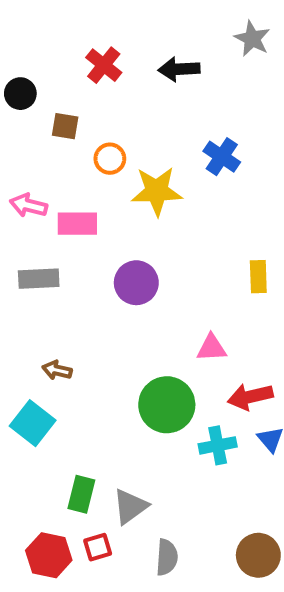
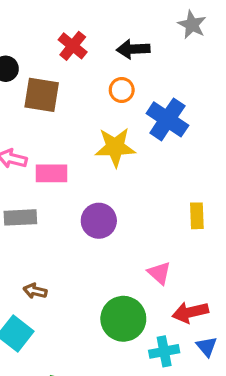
brown square: (65, 126) -> (42, 95), size x1.6
blue cross: (222, 157) -> (167, 119), size x1.4
orange circle: (110, 159) -> (122, 90), moved
pink triangle: (212, 348) -> (159, 273), turned 45

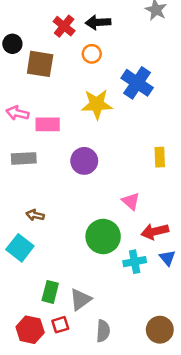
black arrow: (133, 49) -> (98, 22), moved
orange circle: (122, 90) -> (92, 54), moved

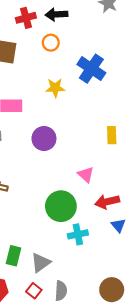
red cross: (64, 26) -> (26, 18), turned 36
yellow star: (97, 104) -> (55, 88), size x0.7
cyan cross: (135, 262) -> (78, 234), moved
red square: (60, 325) -> (34, 291), moved, turned -35

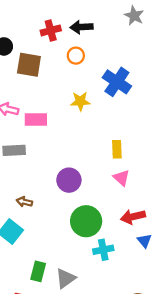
yellow rectangle: (112, 135) -> (117, 149), moved
purple circle: (44, 139) -> (69, 180), moved
pink triangle: (86, 175) -> (121, 178), moved

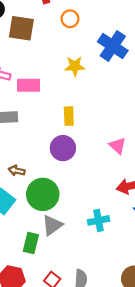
yellow rectangle: (117, 149) -> (69, 116), moved
green circle: (86, 221) -> (43, 194), moved
gray triangle: (66, 278) -> (52, 225), moved

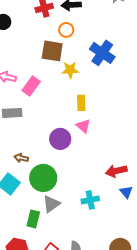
brown square: (21, 28) -> (52, 51), moved
pink rectangle: (28, 85) -> (31, 86), turned -54
yellow rectangle: (69, 116) -> (81, 103), moved
pink triangle: (117, 146) -> (83, 126), moved

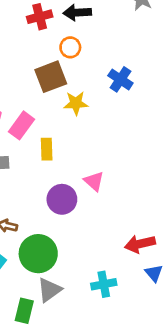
brown square: (52, 51) -> (51, 77), turned -30
blue cross: (102, 53) -> (120, 79), size x0.7
yellow rectangle: (81, 103) -> (47, 149), moved

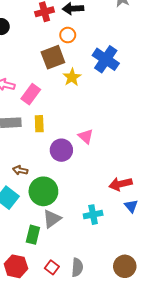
blue cross: (120, 79) -> (106, 59), size x1.4
yellow star: (76, 103) -> (72, 77), turned -30
yellow rectangle: (47, 149) -> (39, 124), moved

